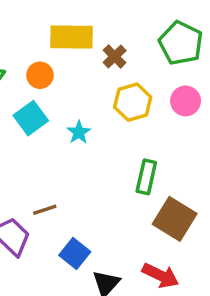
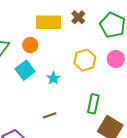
brown cross: (115, 56) -> (78, 17), moved
brown line: (45, 210) -> (50, 115), moved

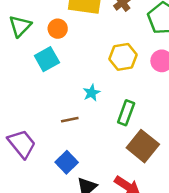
cyan star: (53, 78) -> (91, 93), moved

